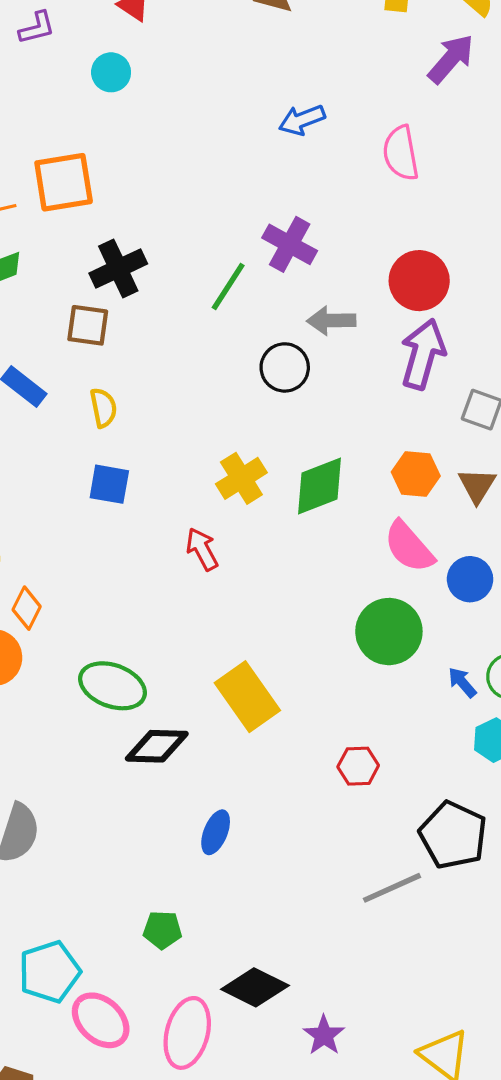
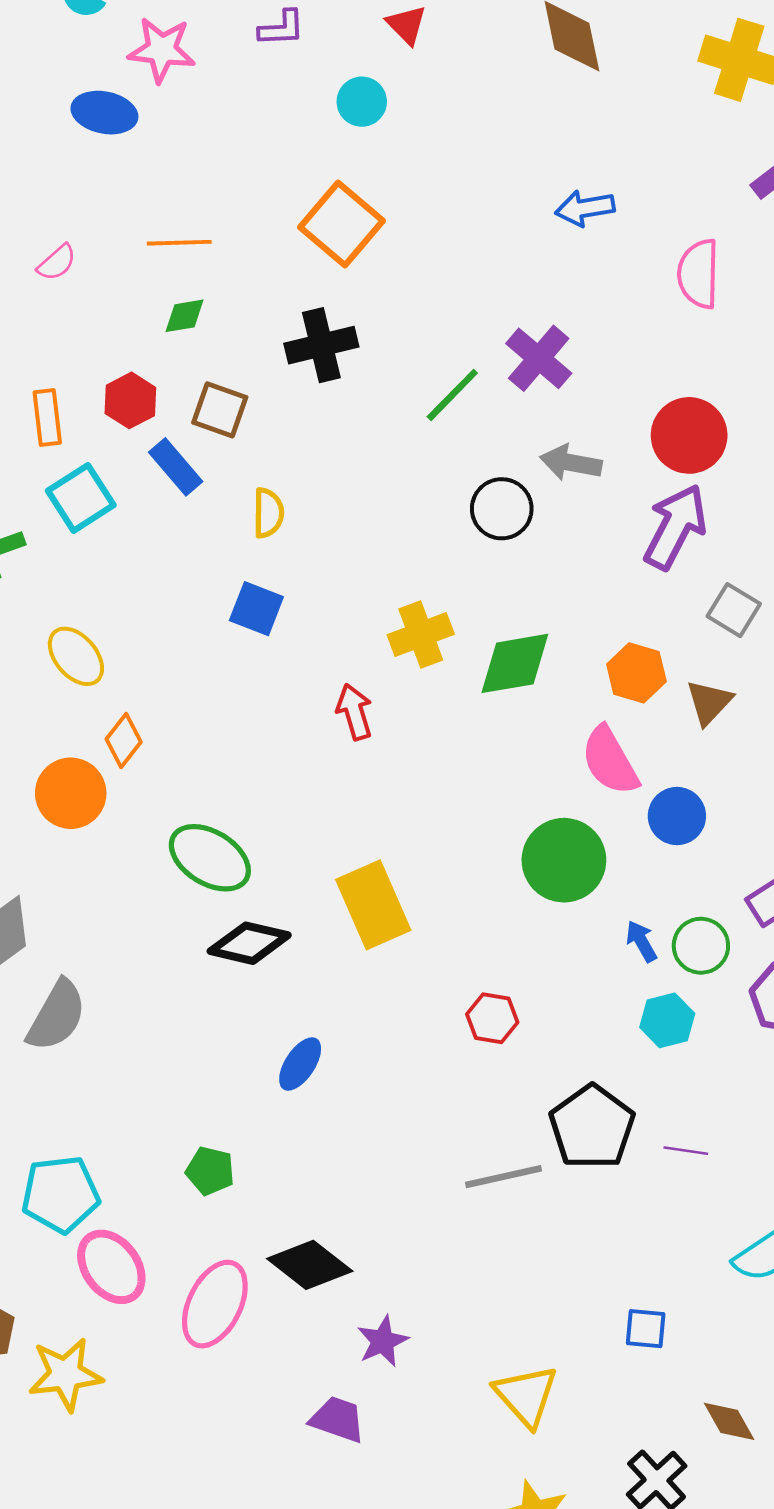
orange square: (64, 182) -> (341, 224), moved, turned 38
brown square: (88, 325) -> (220, 410), moved

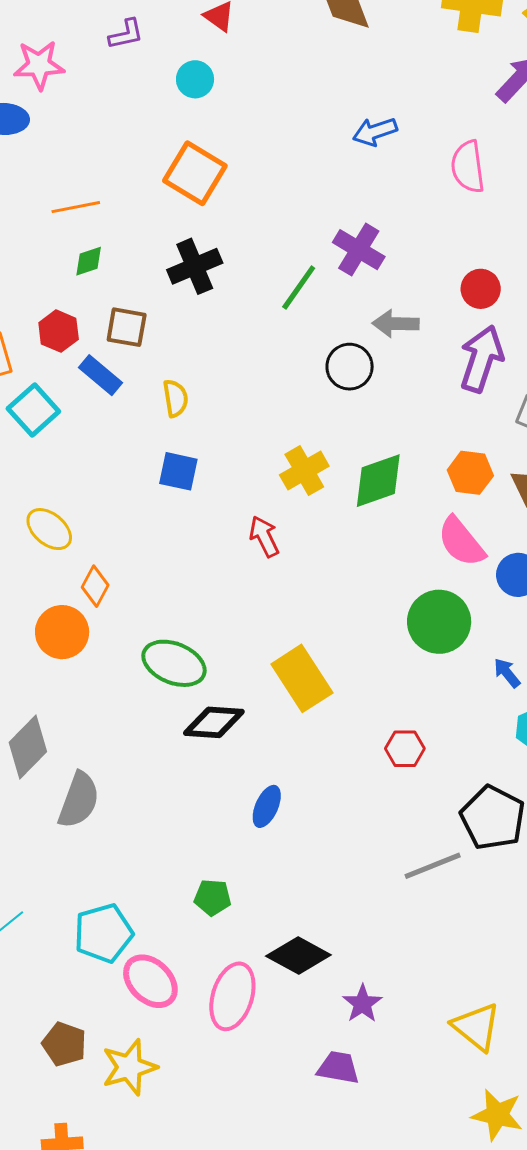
red circle: (689, 435) -> (481, 289), size x0.7

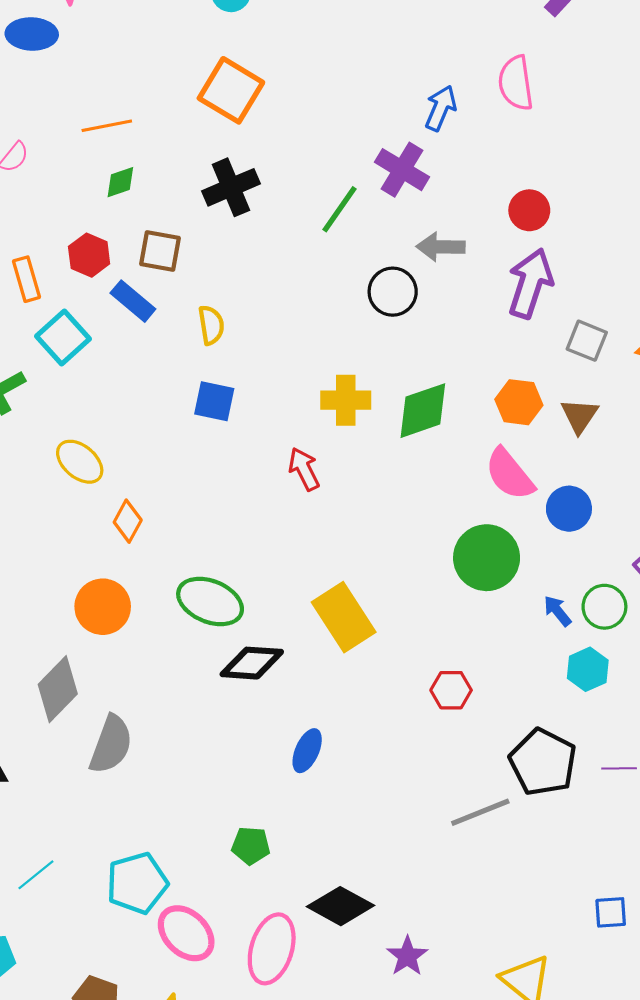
blue arrow: (375, 132) -> (441, 108), moved, turned 132
yellow cross: (304, 471) -> (346, 400), turned 30
orange circle: (62, 632) -> (103, 607), moved

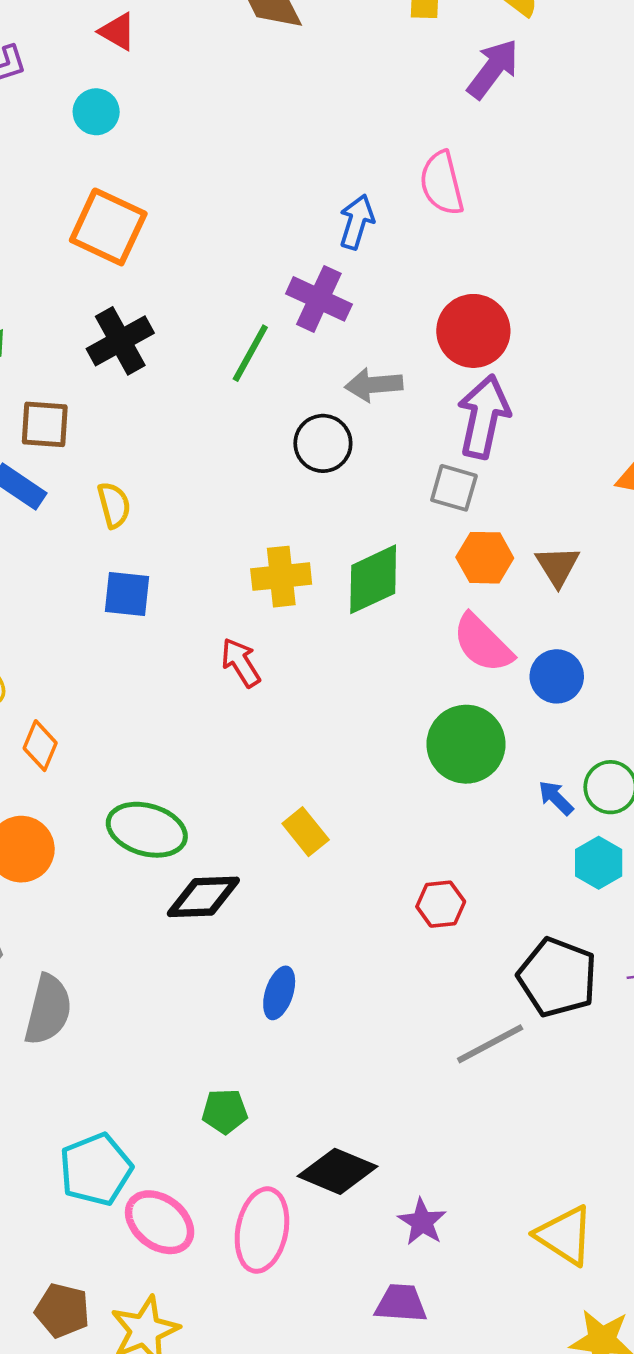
red circle: (529, 210) -> (473, 331), size x1.5
gray square: (587, 341) -> (454, 488), moved
yellow rectangle: (344, 617) -> (306, 832), size x0.6

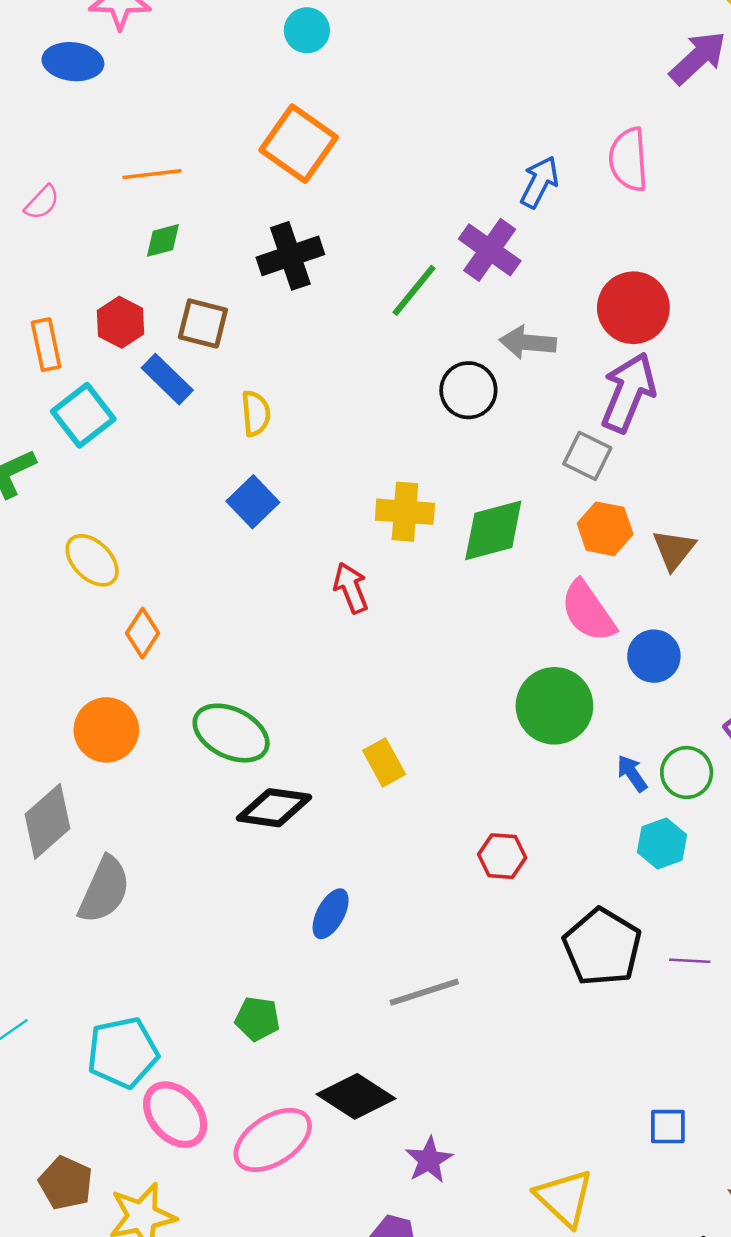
blue square: (127, 594) -> (253, 502), turned 30
gray line: (490, 1044) -> (424, 992), moved
pink ellipse: (262, 1230) -> (273, 1140), turned 36

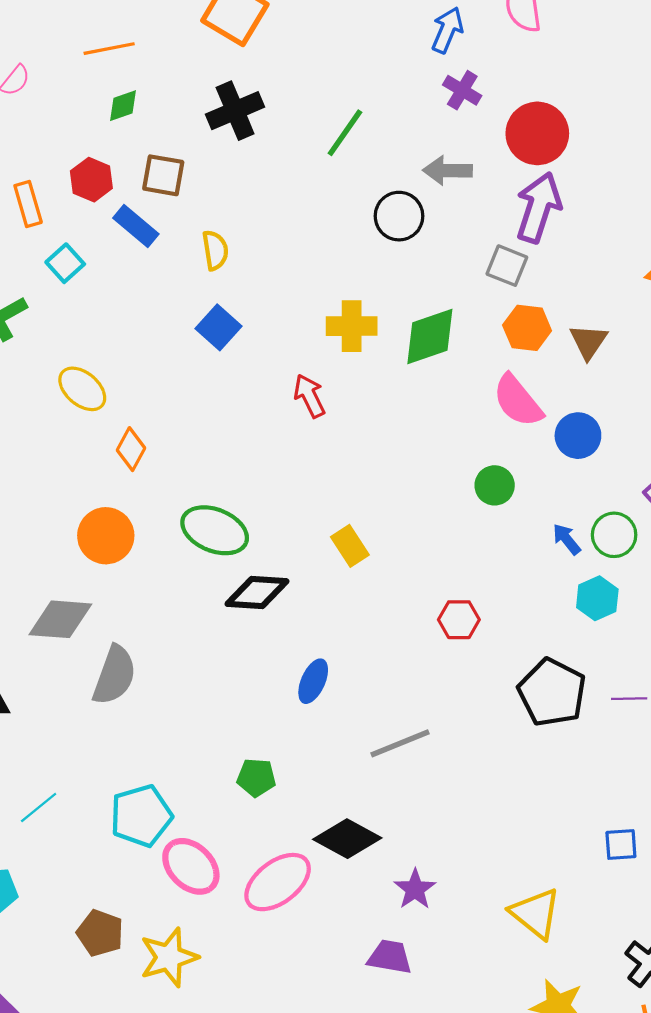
purple cross: (490, 250) -> (462, 90), moved, size x0.7
cyan square: (83, 415) -> (65, 263), size x0.7
green circle: (554, 706) -> (495, 485), size x0.6
gray diamond: (47, 821) -> (60, 619), turned 50

